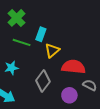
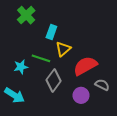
green line: (22, 42) -> (41, 58), moved
red semicircle: (73, 67) -> (85, 66), turned -35

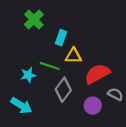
yellow triangle: (63, 49) -> (73, 56), turned 42

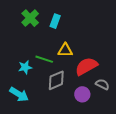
cyan rectangle: (61, 38) -> (55, 21), moved
gray diamond: (63, 90) -> (56, 80), turned 30

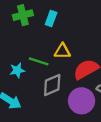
green cross: (30, 18) -> (23, 15), turned 30
purple circle: (82, 94) -> (82, 101), size x1.5

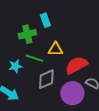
green cross: (23, 15) -> (27, 34), moved
cyan rectangle: (51, 19) -> (45, 20), turned -40

